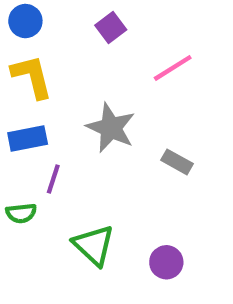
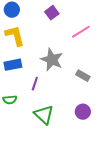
purple line: (53, 179) -> (35, 84), moved
purple circle: (166, 262) -> (83, 112), moved

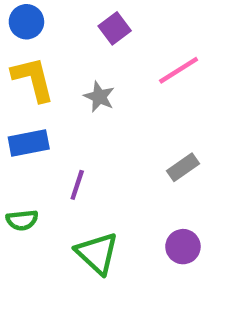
gray star: (52, 60) -> (99, 97), moved, size x0.6
gray rectangle: (83, 76) -> (183, 167), turned -64

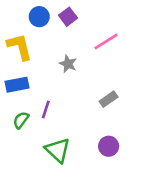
blue circle: (26, 22) -> (39, 17), moved
gray star: (99, 97) -> (68, 64), moved
green semicircle: (22, 220) -> (21, 120), moved, turned 132

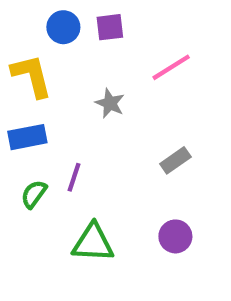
purple square: (68, 17) -> (110, 27), turned 30
green triangle: (58, 150) -> (93, 243), turned -40

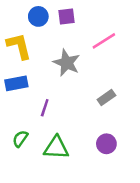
gray star: (110, 103) -> (67, 63), size x1.5
green semicircle: (34, 194) -> (20, 139), moved

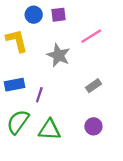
blue rectangle: (16, 83) -> (14, 85), moved
green semicircle: (20, 139) -> (18, 122), size x1.6

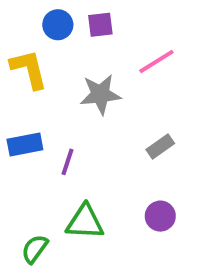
gray star: (58, 55) -> (100, 94), turned -30
green semicircle: (18, 122) -> (35, 249), moved, size x0.7

